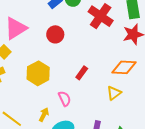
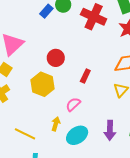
red circle: (55, 34) -> (56, 58), moved
pink semicircle: (65, 99) -> (73, 104), turned -98

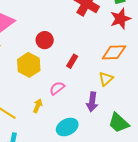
purple arrow: (110, 130) -> (92, 102), moved
cyan ellipse: (77, 135) -> (67, 127), moved

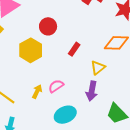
yellow triangle: (106, 79) -> (98, 68), moved
pink semicircle: (57, 88) -> (56, 86), moved

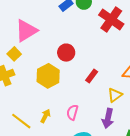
pink semicircle: (56, 86) -> (72, 112), turned -42
yellow arrow: (37, 92) -> (45, 116), moved

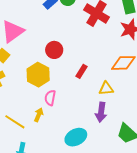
yellow triangle: (115, 95) -> (106, 89), turned 35
pink semicircle: (72, 112) -> (50, 98), moved

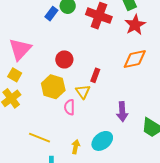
yellow triangle: (106, 89) -> (83, 92), moved, turned -49
yellow arrow: (39, 115) -> (76, 147), moved

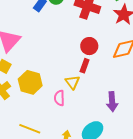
red circle: (64, 59) -> (89, 46), moved
yellow hexagon: (53, 87) -> (30, 82), moved

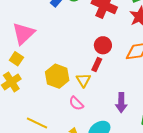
yellow hexagon: (30, 82) -> (57, 76), moved
pink semicircle: (59, 98) -> (76, 103), moved, turned -49

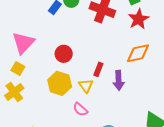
red circle: (103, 45) -> (64, 54), moved
purple arrow: (121, 103) -> (119, 80), moved

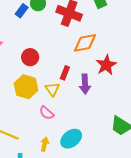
red star: (139, 19) -> (106, 65), moved
orange diamond: (138, 53) -> (85, 43), moved

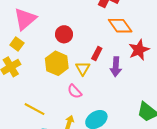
orange diamond: (85, 43) -> (120, 26), turned 60

